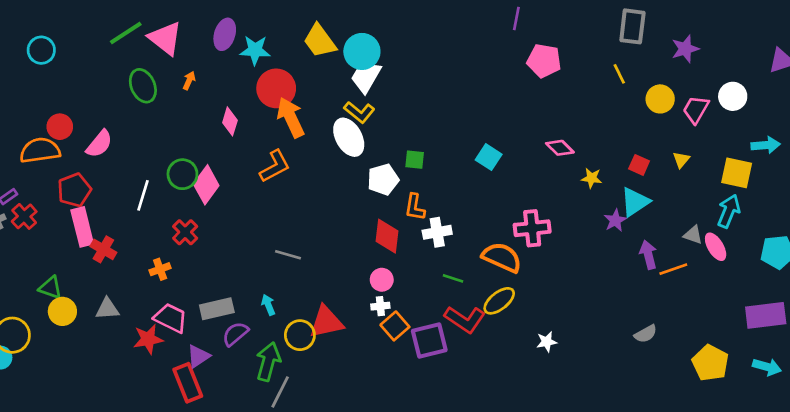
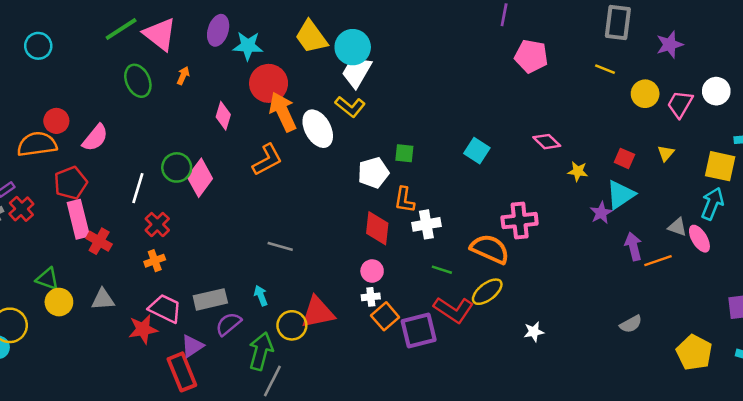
yellow line: (619, 74) -> (605, 69), turned -42
white ellipse: (349, 137) -> (318, 129), moved
red cross: (185, 232) -> (157, 224), moved

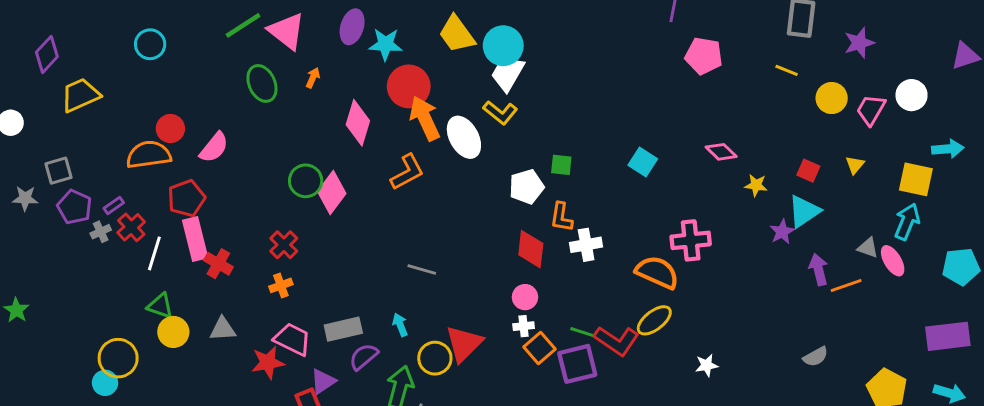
pink diamond: (223, 116) -> (358, 123), size x1.4
white line: (138, 188) -> (154, 253), moved
green line: (442, 270) -> (582, 332), moved
red triangle: (318, 312) -> (464, 344), turned -33

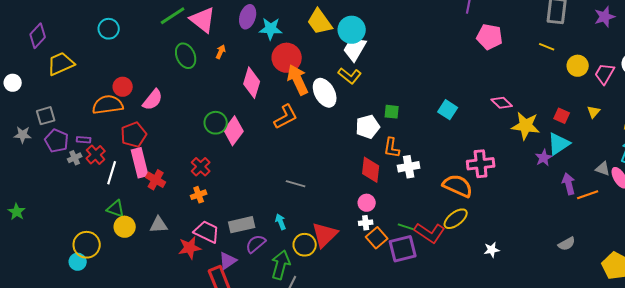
purple star: (859, 43) -> (605, 17), moved
yellow star: (756, 185) -> (526, 126), size x1.8
purple rectangle: (114, 206) -> (84, 140), turned 40

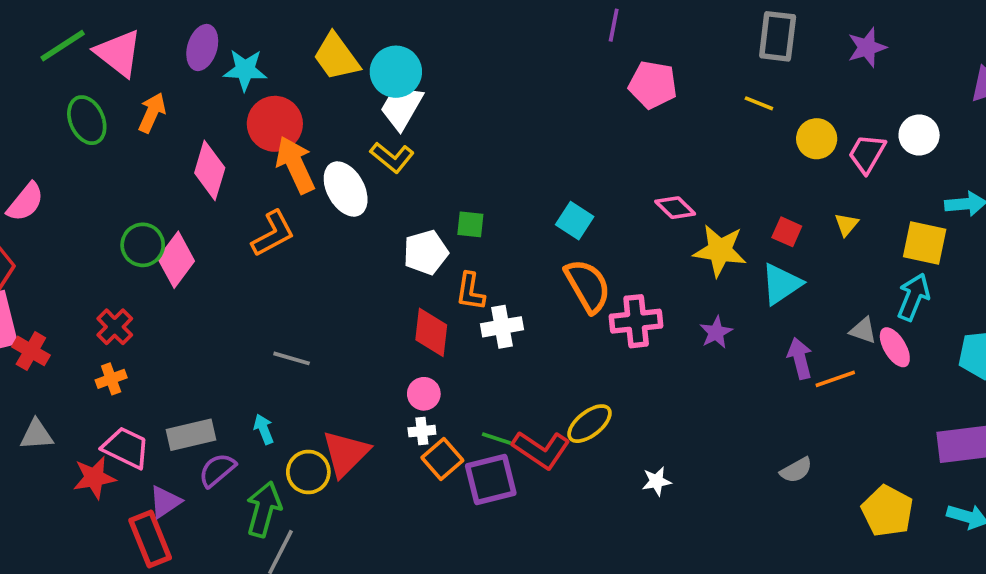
orange arrow: (221, 52) -> (152, 113), size x1.5
purple star: (544, 158) -> (716, 332), moved
orange semicircle: (458, 186) -> (588, 286), moved, turned 36

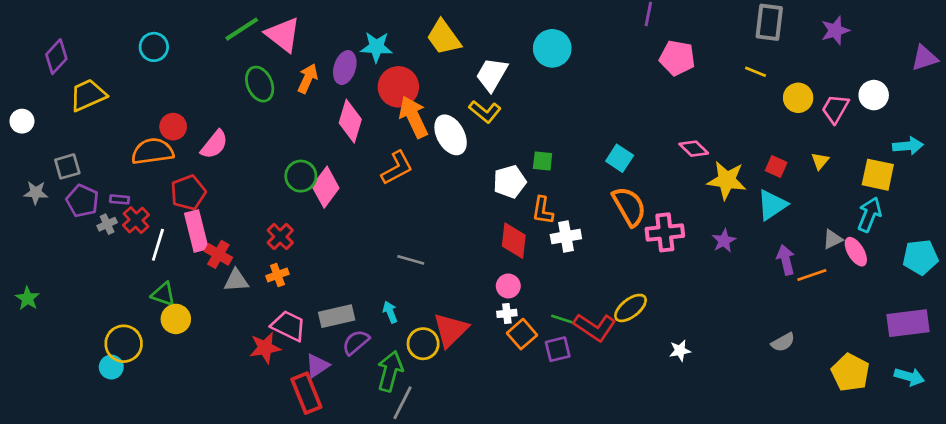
purple ellipse: (202, 47) -> (345, 68), moved
cyan circle: (396, 72) -> (552, 48), moved
gray triangle: (863, 330) -> (832, 239), turned -45
gray triangle: (37, 435) -> (236, 280), moved
purple square: (491, 479) -> (558, 349), size x0.7

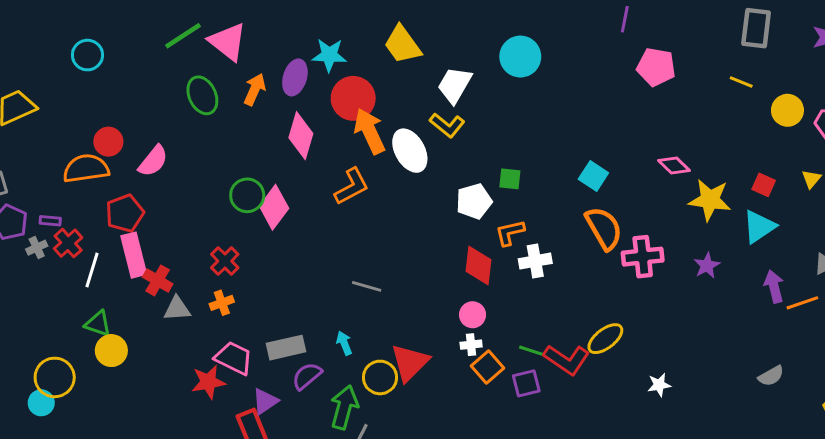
orange L-shape: (543, 210) -> (510, 233), turned 68

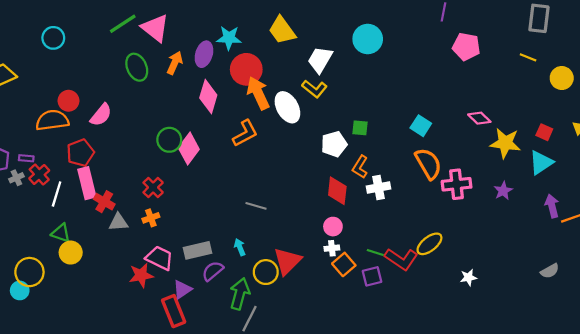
orange L-shape: (510, 233) -> (360, 167), turned -45

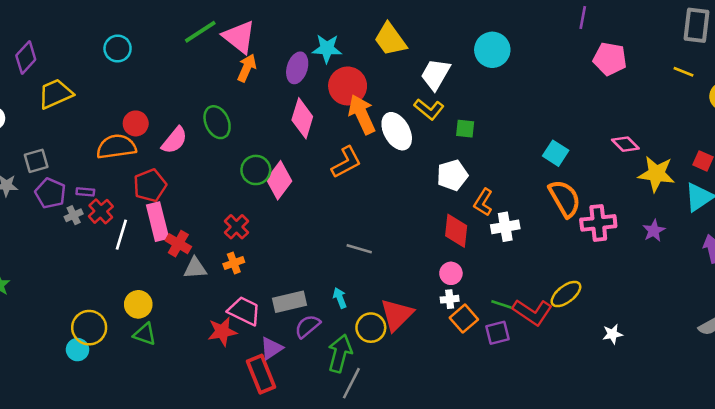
orange arrow: (175, 63) -> (247, 68), moved
green ellipse: (137, 67) -> (217, 122), moved
green square: (360, 128) -> (465, 129), moved
green triangle: (61, 233) -> (145, 334), moved

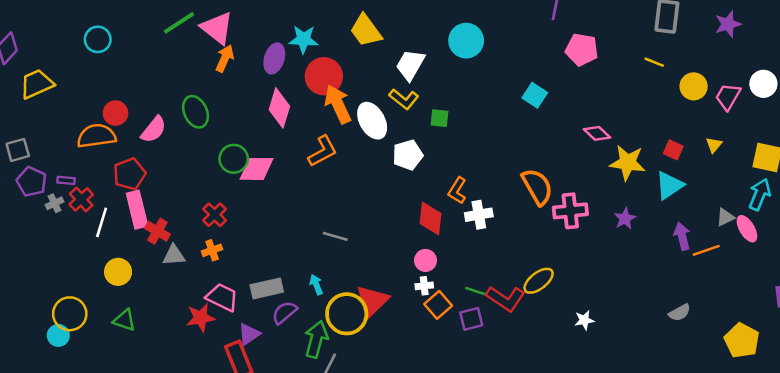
cyan square: (556, 153) -> (535, 95), moved
white pentagon: (452, 175) -> (408, 155), moved
pink diamond: (279, 180) -> (257, 169), turned 54
yellow circle: (138, 304) -> (118, 272), moved
yellow circle: (371, 328) -> (347, 314), size x1.4

